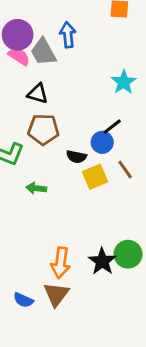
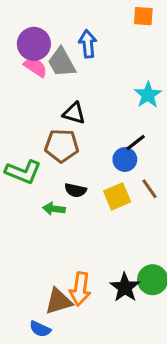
black triangle: (38, 94) -> (74, 113), moved
black semicircle: (76, 157) -> (76, 190), moved
brown triangle: (56, 294) -> (59, 301), moved, turned 36

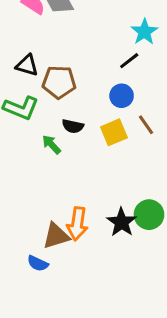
black triangle: (74, 113) -> (27, 65), moved
black line: (136, 143) -> (129, 61), moved
green arrow: (54, 209) -> (51, 145), turned 40

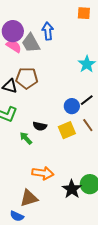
black line: (129, 61) -> (87, 100), moved
brown pentagon: (59, 82) -> (27, 78), moved
orange arrow: (77, 224) -> (43, 173), moved, turned -90

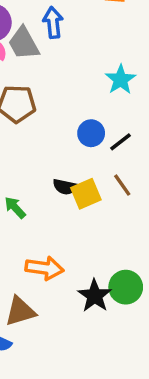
blue circle: (72, 106) -> (91, 133), moved
black semicircle: (40, 126) -> (65, 187), moved

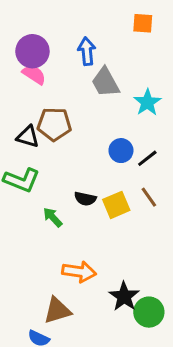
gray trapezoid: (24, 43) -> (105, 82), moved
black semicircle: (65, 187) -> (85, 199), moved
green circle: (126, 287) -> (149, 312), moved

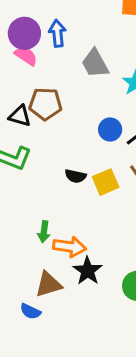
blue arrow: (87, 51) -> (57, 33), moved
green arrow: (53, 217) -> (44, 232), moved, turned -130
black star: (124, 296) -> (88, 271), moved

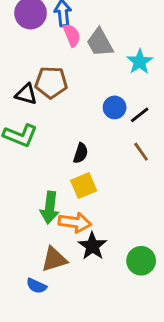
pink semicircle: (26, 56) -> (72, 35), moved, turned 35
black semicircle: (76, 176) -> (81, 153), turned -84
yellow square: (106, 182) -> (84, 186), moved
green arrow: (44, 232) -> (50, 208), size x1.5

